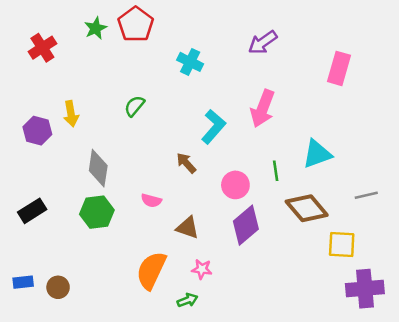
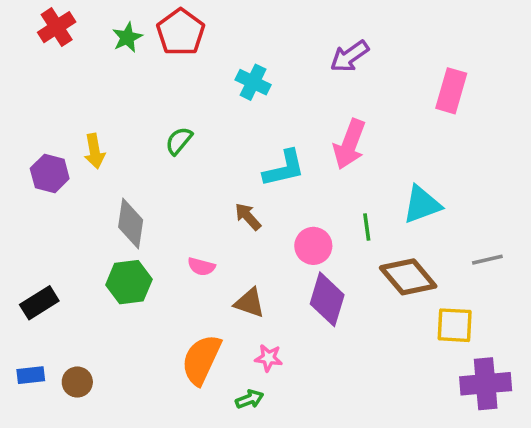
red cross: (42, 48) -> (57, 27), moved
cyan L-shape: (213, 127) -> (284, 168), turned 36
black rectangle: (32, 211) -> (39, 303), moved
purple diamond: (246, 225) -> (327, 299), turned -33

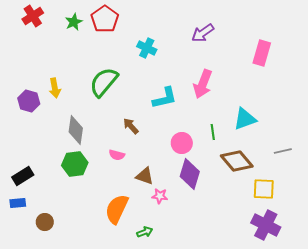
green semicircle: (179, 141) -> (104, 82), size x1.8
brown arrow: (248, 217) -> (131, 126), moved
pink star: (269, 358) -> (160, 196), moved
blue rectangle: (31, 375) -> (18, 203), moved
purple cross: (486, 384) -> (266, 225), moved, turned 32

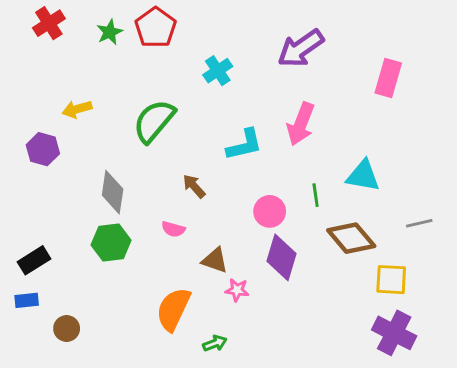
purple arrow: (203, 33) -> (301, 48), size x1.4
cyan cross: (147, 48) -> (218, 71), turned 30
yellow arrow: (55, 88) -> (77, 109), moved, turned 84
cyan triangle: (245, 119) -> (363, 176), turned 30

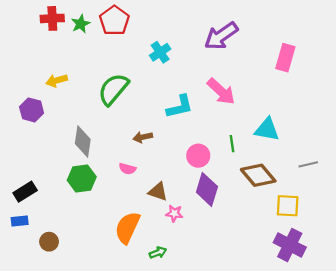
red cross: (49, 23) -> (52, 18), moved, turned 30
pink arrow: (301, 124) -> (221, 91), turned -68
brown arrow: (194, 186) -> (143, 137), turned -60

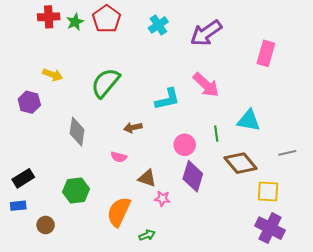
cyan cross: (160, 52) -> (158, 25), moved
yellow arrow: (57, 80) -> (53, 75), turned -144
green hexagon: (82, 179) -> (76, 190), moved

